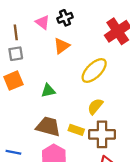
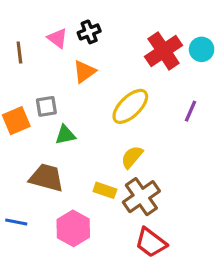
gray square: (16, 54) -> (46, 106), moved
brown trapezoid: (48, 127) -> (46, 178), moved
brown cross: (102, 134) -> (141, 197), turned -35

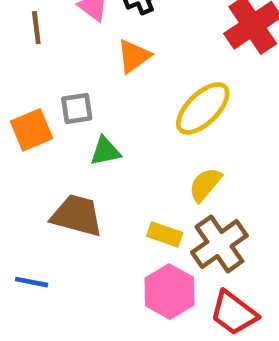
pink hexagon: (73, 228) -> (169, 292), moved

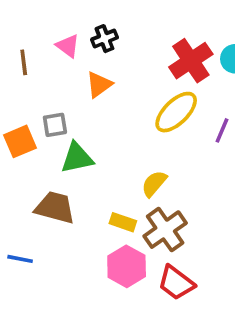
yellow ellipse: (203, 108) -> (176, 112), moved
green triangle: (105, 151) -> (77, 158), size x1.4

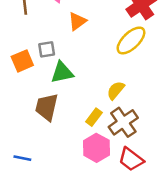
brown trapezoid: (55, 208) -> (47, 107), turned -92
yellow rectangle: (123, 222) -> (94, 117), turned -72
blue line: (20, 259) -> (22, 158), moved

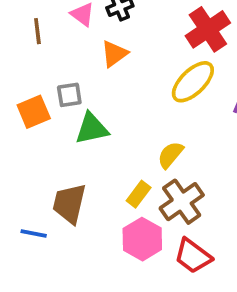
brown trapezoid: (47, 107) -> (69, 204), moved
blue line: (22, 158) -> (34, 233), moved

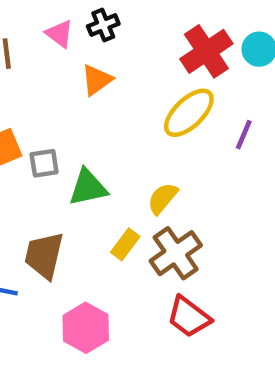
gray square: (69, 95) -> (44, 163), moved
green triangle: (92, 129) -> (88, 187), moved
pink hexagon: (142, 239) -> (86, 328), moved

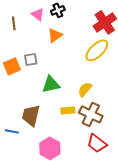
gray square: (44, 163) -> (31, 59), moved
yellow rectangle: (125, 244) -> (68, 110), turned 48
brown cross: (176, 253) -> (91, 114), turned -30

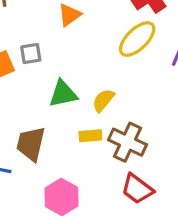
yellow semicircle: (85, 89) -> (103, 100), moved

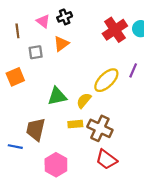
yellow ellipse: (137, 39) -> (106, 80), moved
gray square: (31, 54) -> (36, 52), moved

